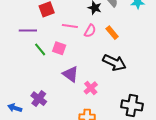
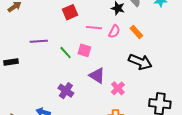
purple line: (28, 31) -> (39, 41), moved
purple cross: (39, 99) -> (66, 91), moved

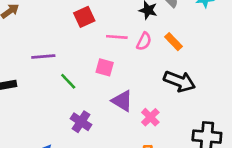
green line: (66, 53) -> (68, 81), moved

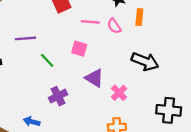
pink semicircle: (144, 41) -> (114, 26), turned 119
orange rectangle: (173, 42) -> (139, 17), moved, turned 49
purple cross: (81, 122) -> (58, 96), turned 30

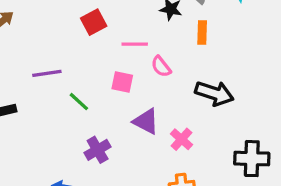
pink semicircle: (114, 26) -> (161, 67), moved

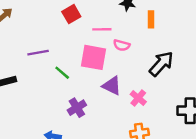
pink semicircle: (161, 67) -> (122, 45), turned -35
pink square: (122, 82) -> (93, 57), size x1.6
black arrow: (214, 93) -> (161, 64), turned -64

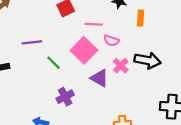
pink square: (93, 57) -> (84, 50), turned 30
black arrow: (161, 64) -> (147, 60), turned 55
pink cross: (138, 98) -> (121, 66), moved

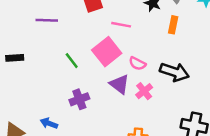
pink semicircle: (111, 41) -> (137, 64), moved
purple line: (32, 42) -> (47, 20), moved
pink cross: (121, 66) -> (144, 91), moved

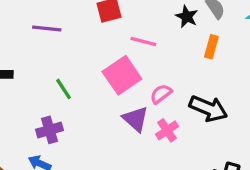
green line: (72, 61) -> (63, 89), moved
pink semicircle: (137, 64) -> (161, 94), turned 112
purple cross: (79, 99) -> (49, 130), moved

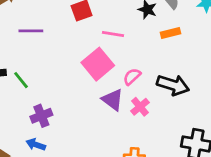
orange rectangle: (211, 47) -> (170, 33), turned 66
green line: (63, 89) -> (21, 80), moved

